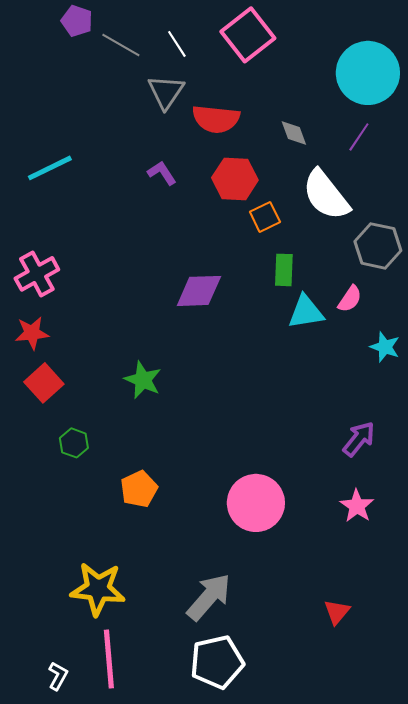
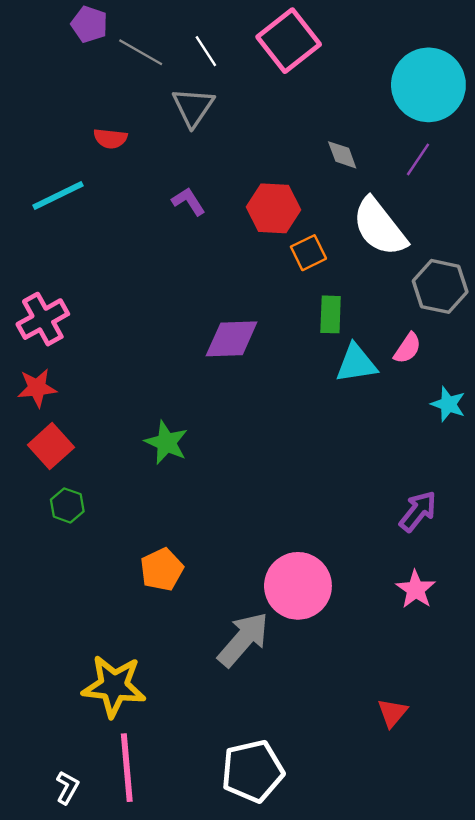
red semicircle: (216, 119) -> (110, 138), moved, size x0.6
green hexagon: (74, 443) -> (67, 505), moved
gray arrow: (209, 597) -> (243, 639), moved

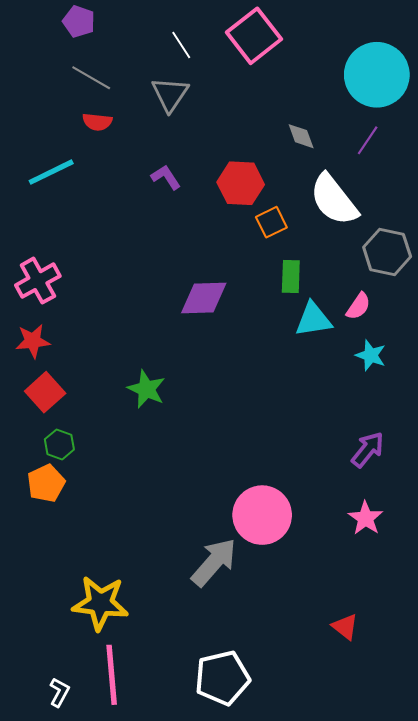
gray line: (141, 52) -> (91, 78), moved
cyan star: (448, 404) -> (371, 355), moved
orange pentagon: (162, 570) -> (46, 483), moved
red triangle: (392, 713) -> (345, 627), turned -32

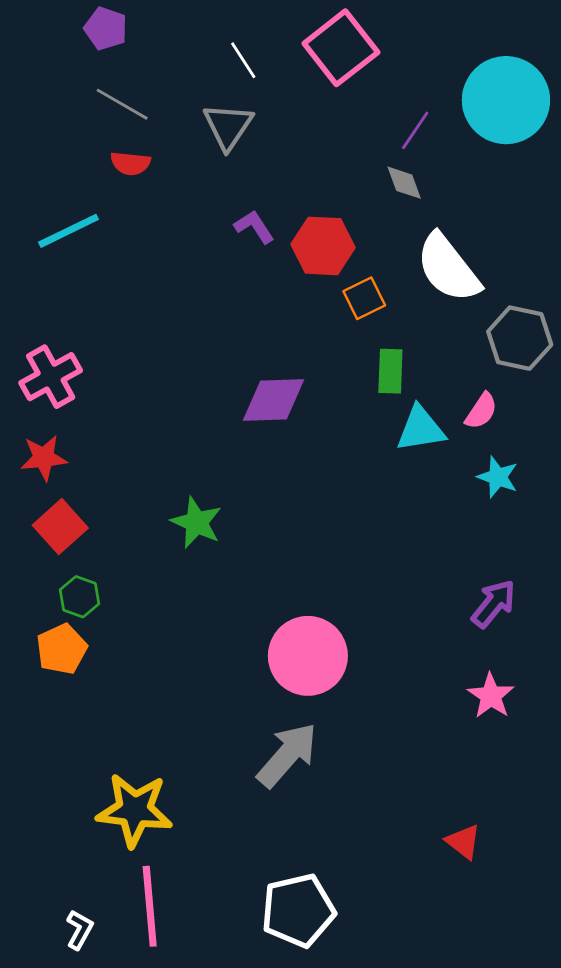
purple line: (368, 140) -> (415, 130), moved
purple L-shape: (166, 177) -> (254, 227), moved
pink circle: (262, 515) -> (308, 656), moved

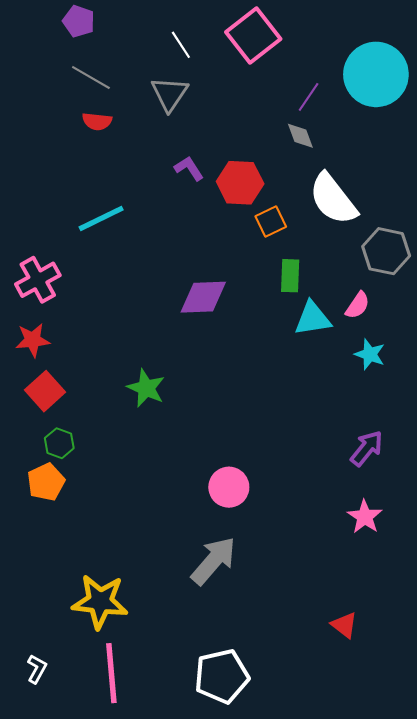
cyan line: (69, 231) -> (101, 218), moved
pink circle: (308, 656) -> (229, 487), size x0.7
white L-shape: (80, 930) -> (37, 669), moved

